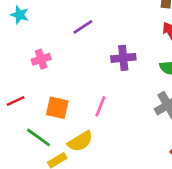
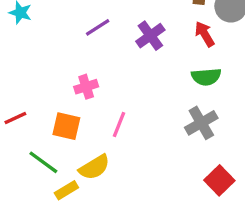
purple cross: (123, 58) -> (150, 36), moved, turned -30
pink cross: (41, 59) -> (86, 87), moved

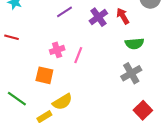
red arrow: (205, 34) -> (123, 16), moved
red line: (15, 118) -> (12, 37), moved, turned 40
pink line: (119, 124) -> (78, 55), moved
green line: (43, 162) -> (17, 99), moved

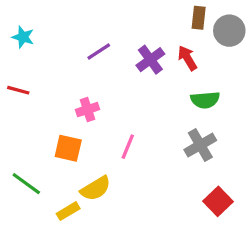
pink line: (78, 55) -> (128, 147), moved

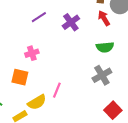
red arrow: (187, 58) -> (104, 18), moved
pink line: (128, 147) -> (57, 90), moved

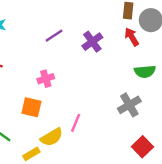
green semicircle: (105, 47) -> (145, 71), moved

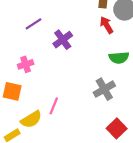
purple cross: (92, 42) -> (63, 40), moved

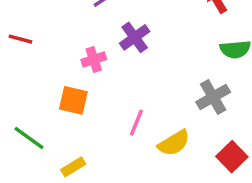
purple cross: (63, 40) -> (135, 37), moved
yellow semicircle: (31, 119) -> (174, 143), moved

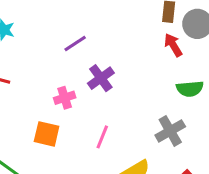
pink line: (136, 123) -> (102, 137), moved

